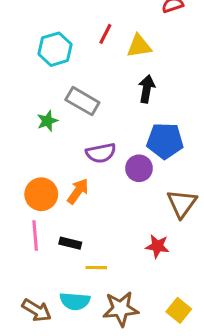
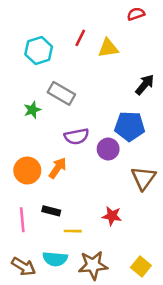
black arrow: (147, 89) -> (145, 85), moved, turned 30
pink line: (35, 235) -> (22, 220), moved
red star: (157, 246) -> (112, 216), moved

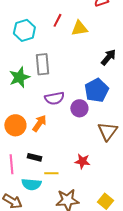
gray rectangle: (61, 93) -> (42, 64), turned 55
green star: (32, 110) -> (19, 77), size x1.5
blue pentagon: (130, 126) -> (96, 90), turned -30
cyan semicircle: (55, 259) -> (31, 184), moved

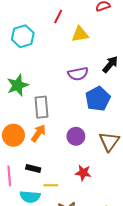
red line: (57, 20) -> (58, 17), moved
gray rectangle: (42, 64) -> (42, 107), moved
purple semicircle: (54, 98) -> (78, 74), moved
purple circle: (79, 108) -> (76, 136), moved

